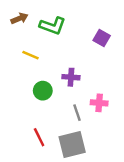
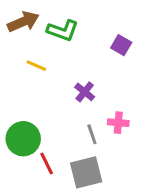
brown arrow: (19, 18) -> (23, 22), size x1.5
purple cross: (71, 77) -> (85, 92), turned 35
green circle: (43, 91) -> (23, 139), moved, size x1.5

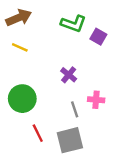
green L-shape: (63, 30) -> (73, 24), moved
yellow line: (36, 66) -> (20, 47), moved
green circle: (23, 139) -> (22, 99), moved

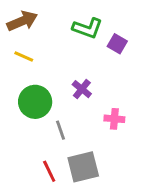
green circle: (22, 99) -> (35, 102), moved
gray line: (75, 109) -> (61, 130), moved
red line: (38, 133) -> (49, 171), moved

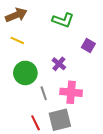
purple square: (117, 44) -> (88, 46), moved
pink cross: (114, 119) -> (71, 92), moved, size x1.5

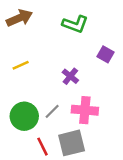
yellow line: (17, 40) -> (21, 65), moved, turned -48
green circle: (25, 73) -> (24, 116), moved
gray line: (44, 93) -> (52, 111), turned 64

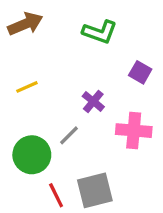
pink cross: (85, 110) -> (134, 131), moved
gray line: (52, 111) -> (69, 135), moved

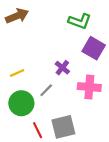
green L-shape: (100, 32) -> (80, 21), moved
purple square: (140, 72) -> (94, 48), size x1.5
yellow line: (27, 87) -> (17, 73), moved

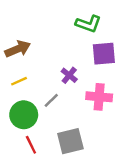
brown arrow: (17, 16) -> (18, 49), moved
purple square: (94, 48) -> (104, 54), turned -35
red line: (38, 130) -> (31, 145), moved

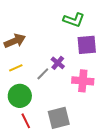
gray line: (51, 100) -> (43, 74), moved

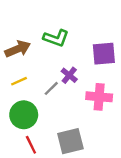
green L-shape: (74, 20) -> (56, 38), moved

